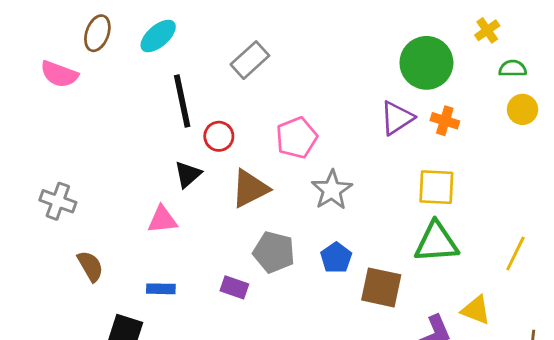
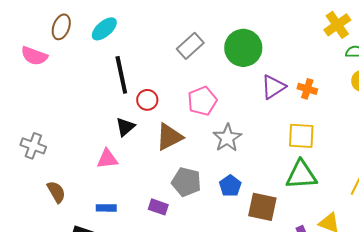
yellow cross: (487, 30) -> (337, 25), size x1.5
gray rectangle: (250, 60) -> (190, 46), moved
green circle: (426, 63) -> (243, 48), moved

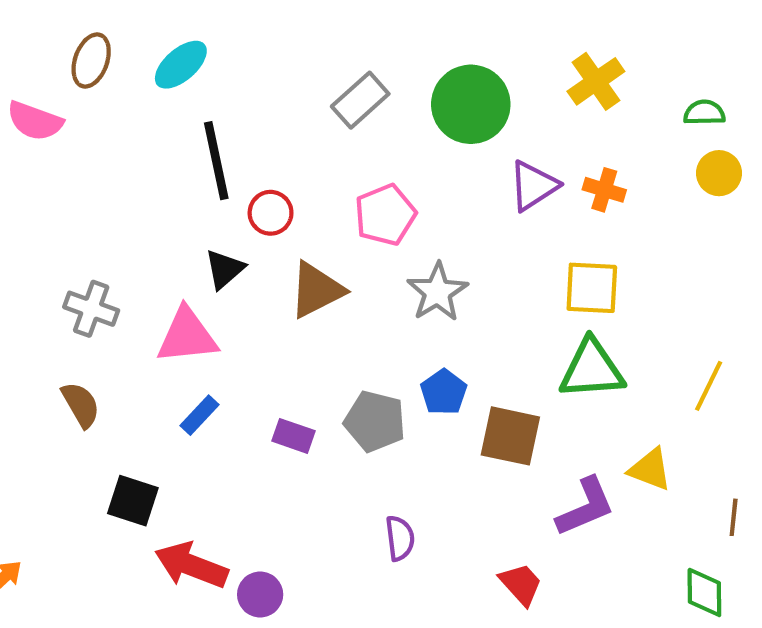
yellow cross: (337, 25) -> (596, 81), moved
gray cross: (33, 146) -> (91, 309), moved
pink triangle: (107, 159) -> (187, 336), size x1.4
gray pentagon: (186, 182) -> (375, 421), moved
blue rectangle: (106, 208) -> (200, 415), moved, turned -48

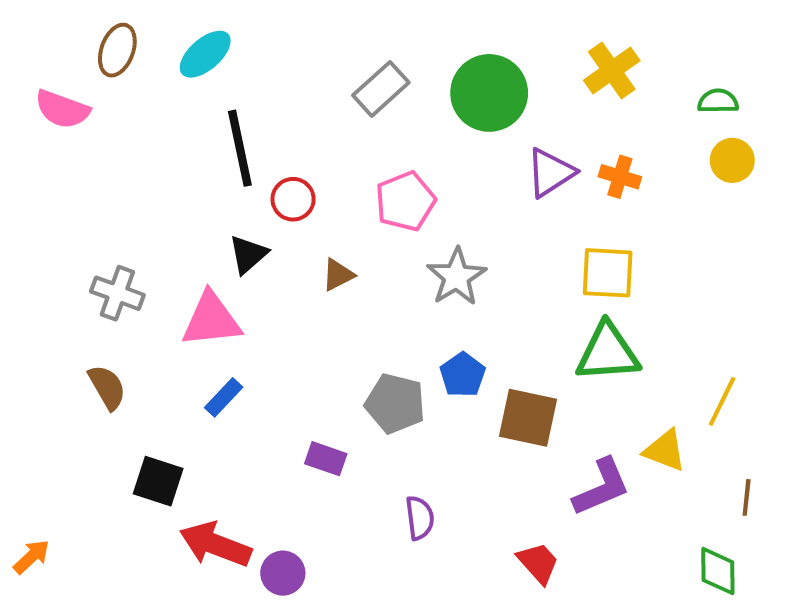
brown triangle: (316, 290) -> (338, 275), size x0.6
yellow line: (709, 386) -> (722, 401), moved
purple rectangle: (293, 436) -> (326, 459), moved

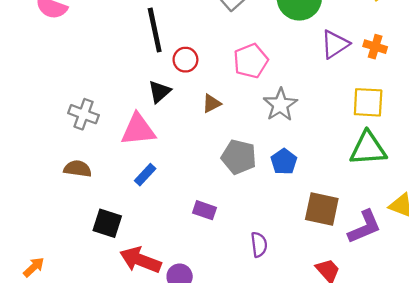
brown semicircle: (107, 387) -> (78, 169), turned -52
gray pentagon: (395, 404) -> (239, 157), moved
brown square: (528, 418) -> (322, 209), moved

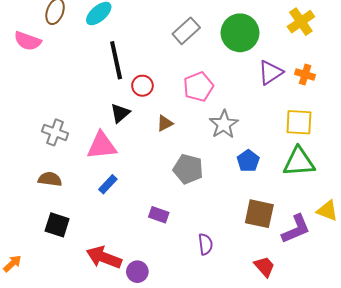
blue pentagon: (284, 162) -> (248, 161), moved
black square: (107, 223) -> (57, 225), moved

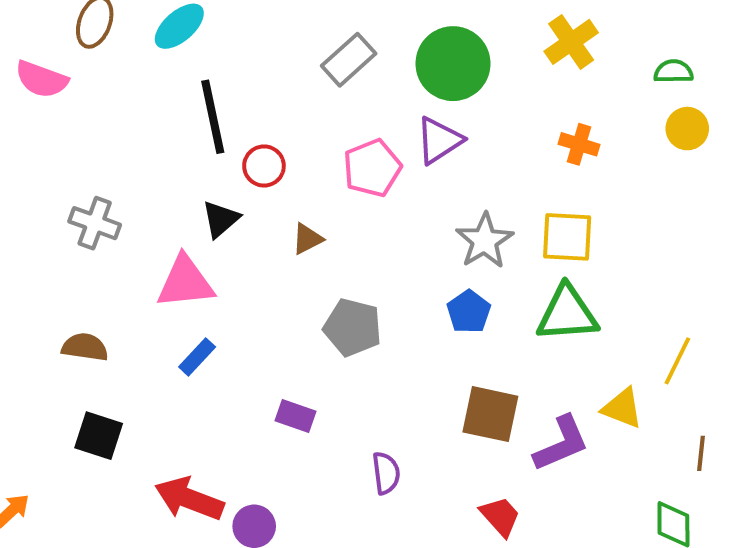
purple triangle: (270, 72) -> (439, 140), moved
gray star: (224, 124) -> (484, 241), moved
gray cross: (55, 132) -> (95, 223), moved

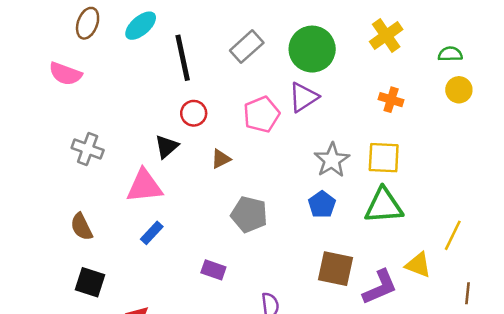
pink semicircle: (42, 79) -> (65, 74), moved
black line: (213, 117) -> (183, 58), moved
brown semicircle: (85, 347) -> (81, 227), turned -124

